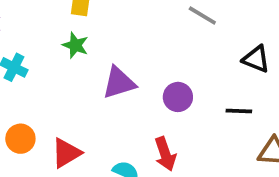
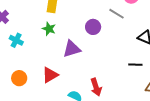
purple circle: (178, 97) -> (93, 27), moved
red triangle: (66, 153) -> (50, 75), moved

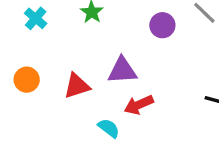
purple triangle: (72, 49) -> (122, 71), moved
red arrow: (96, 87) -> (139, 105), moved, turned 72

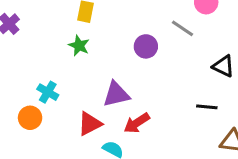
cyan cross: (36, 18) -> (48, 92), moved
red triangle: (77, 86) -> (90, 124), moved

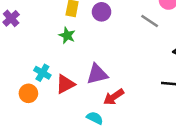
purple circle: (146, 46) -> (102, 12), moved
red triangle: (90, 124) -> (65, 84), moved

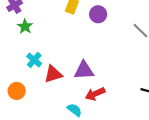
green star: (67, 35) -> (25, 26), moved
orange circle: (28, 93) -> (17, 91), moved

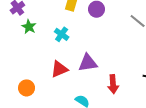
cyan cross: (34, 60) -> (62, 34), moved
red arrow: (95, 94) -> (113, 84), moved, turned -66

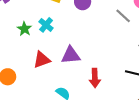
green star: (29, 27) -> (24, 29), moved

